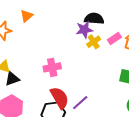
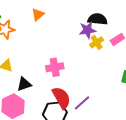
orange triangle: (26, 16) -> (38, 15), moved
black triangle: (12, 79) -> (24, 84), moved

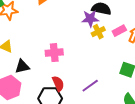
red semicircle: (61, 98) -> (58, 84), size x0.7
purple line: (82, 103) -> (90, 86), moved

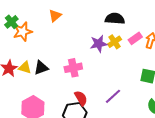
purple star: (90, 19) -> (99, 44), moved
black triangle: (22, 66) -> (41, 68), moved

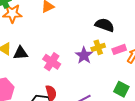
purple star: (99, 44) -> (84, 55), moved, turned 30
pink cross: (73, 68) -> (52, 62), turned 30

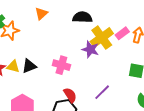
black semicircle: (105, 25) -> (82, 17), moved
yellow cross: (98, 47) -> (102, 38), size x1.6

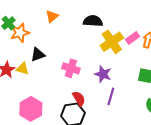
purple star: (90, 49) -> (103, 74), moved
black triangle: (29, 66) -> (38, 55), moved
purple line: (102, 92) -> (111, 96), turned -30

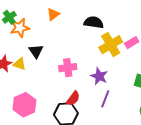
black triangle: (38, 55) -> (36, 51), turned -49
pink cross: (71, 68) -> (68, 68), turned -30
red semicircle: (79, 99) -> (73, 98), turned 63

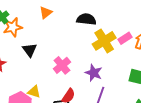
yellow triangle: (20, 64) -> (34, 92), moved
pink cross: (68, 68) -> (62, 65), turned -30

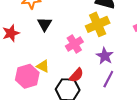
yellow cross: (104, 41) -> (98, 24), moved

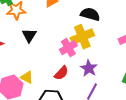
pink cross: (74, 44) -> (68, 48), moved
red semicircle: (76, 75) -> (61, 73), moved

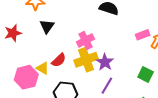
yellow cross: (82, 37) -> (86, 60), moved
red semicircle: (61, 73) -> (59, 60), moved

